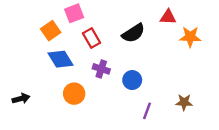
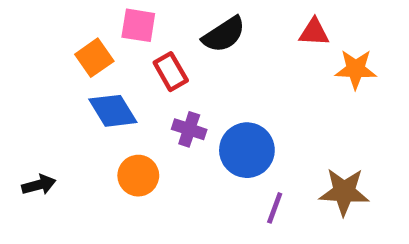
pink square: (74, 13) -> (138, 25), turned 30
black semicircle: (133, 33) -> (224, 35), moved
blue circle: (132, 80) -> (247, 150), size x1.5
brown star: (184, 102) -> (344, 192), size x1.5

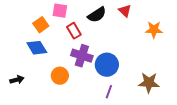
red triangle: (314, 32) -> (125, 11), moved, turned 40
blue diamond: (113, 111) -> (37, 48), moved
purple cross: (189, 129) -> (82, 56), size x1.5
purple line: (275, 208) -> (109, 92), moved

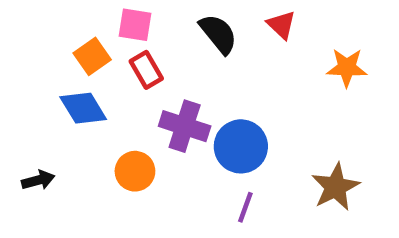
black semicircle: (97, 15) -> (218, 34), turned -96
red rectangle: (74, 31) -> (146, 70), moved
brown star: (149, 83) -> (335, 187), turned -30

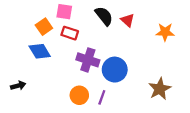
red triangle: (281, 25) -> (128, 20), moved
red rectangle: (146, 70) -> (70, 33), turned -42
orange circle: (135, 171) -> (79, 95), moved
purple line: (245, 207) -> (102, 97), moved

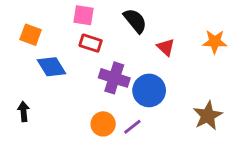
red triangle: (128, 20) -> (166, 47), moved
orange square: (44, 27) -> (31, 35), moved, turned -35
black arrow: (18, 86) -> (24, 111), turned -80
purple line: (102, 97) -> (132, 127), turned 32

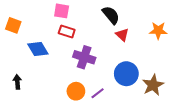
black semicircle: (135, 21) -> (111, 15), moved
orange square: (31, 35) -> (13, 25), moved
blue circle: (149, 90) -> (126, 74), moved

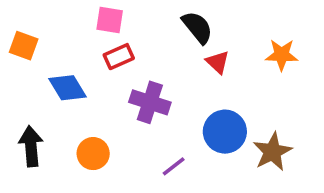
red rectangle: (67, 32) -> (119, 57), turned -42
black arrow: (17, 82) -> (31, 146), size x1.5
orange circle: (76, 91) -> (93, 154), moved

